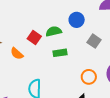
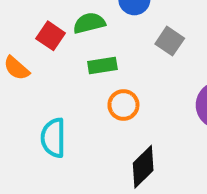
orange circle: (89, 77) -> (123, 105), moved

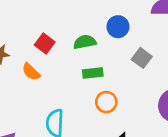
red square: (51, 36) -> (45, 44), moved

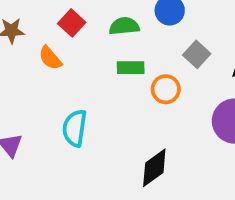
orange circle: (106, 102) -> (166, 89), moved

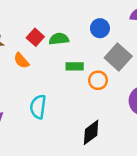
green semicircle: (124, 26) -> (59, 39), moved
gray square: (197, 54) -> (118, 57), size x1.5

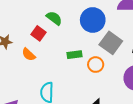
blue circle: (100, 28) -> (93, 20), size x1.5
green semicircle: (59, 39) -> (54, 18), moved, turned 49

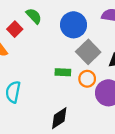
green rectangle: (75, 55) -> (63, 72), moved
orange circle: (96, 65) -> (87, 79), moved

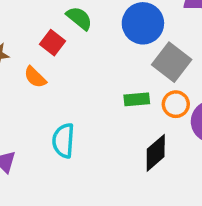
black diamond: (59, 118) -> (156, 153), moved

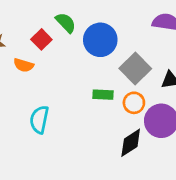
blue circle: (143, 23) -> (100, 40), moved
orange semicircle: (35, 77) -> (24, 65), turned -36
black diamond: (156, 153) -> (131, 143), moved

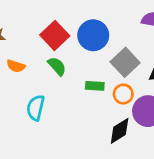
green semicircle: (66, 23) -> (57, 66), moved
red square: (41, 39) -> (55, 35), moved, size x1.5
orange semicircle: (24, 65) -> (16, 66), moved

